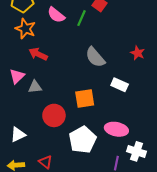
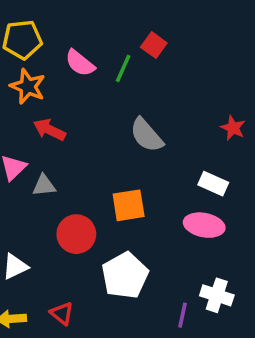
red star: (138, 53) -> (233, 128), moved
white rectangle: (120, 85) -> (213, 184), moved
pink ellipse: (116, 129) -> (204, 225), moved

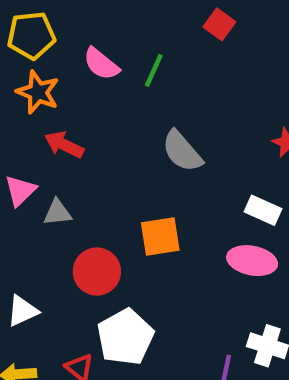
red square: (154, 45) -> (219, 24), moved
white pentagon: (125, 276) -> (125, 337), moved

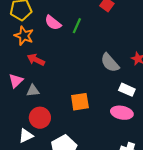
gray semicircle: (182, 151) -> (110, 63), moved
red circle: (97, 272) -> (40, 118), moved
white triangle: (23, 311) -> (26, 136), moved

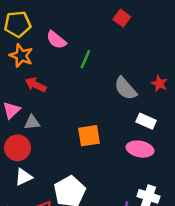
green line: (77, 26) -> (85, 59), moved
red circle: (40, 118) -> (17, 148), moved

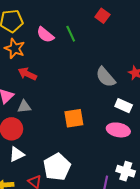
green line: (85, 59) -> (71, 34), moved, turned -49

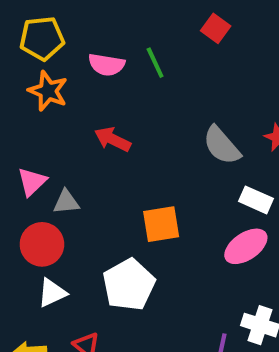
pink semicircle: (45, 35) -> (107, 65), turned -30
red arrow: (27, 74) -> (113, 139), moved
pink ellipse: (118, 130) -> (246, 246), turned -45
white pentagon: (57, 167) -> (129, 285), moved

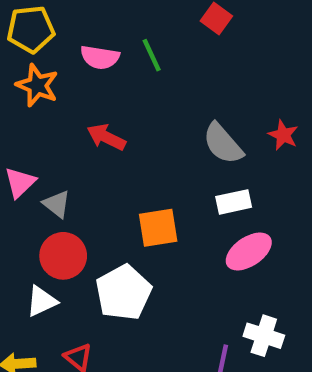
white rectangle: (256, 200) -> (234, 202), moved, turned -36
gray triangle: (66, 202) -> (57, 204), turned 44
red circle: (42, 244) -> (63, 256), moved

